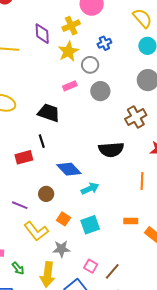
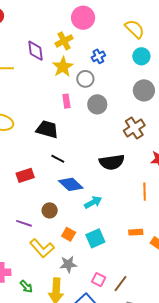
pink rectangle: (70, 86) -> (66, 101), turned -72
black line: (42, 141) -> (58, 159), moved, turned -40

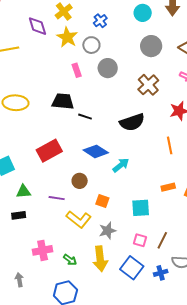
black line: (58, 159) -> (85, 117), moved
red rectangle: (25, 175) -> (49, 151), size x1.4
cyan square: (95, 238) -> (141, 208), moved, turned 30

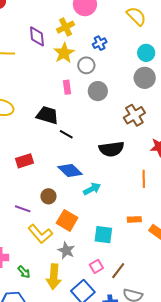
cyan circle: (143, 13) -> (146, 53), moved
red rectangle: (49, 151) -> (25, 161), size x0.7
orange square: (102, 201) -> (67, 220), size x1.5
gray star: (107, 231) -> (66, 250), turned 30
pink square: (140, 240) -> (96, 266), turned 32

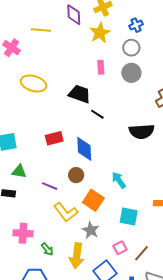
gray circle: (86, 65) -> (131, 48), moved
blue diamond: (70, 171) -> (84, 149), moved, turned 40
cyan arrow: (92, 189) -> (119, 180), moved, turned -102

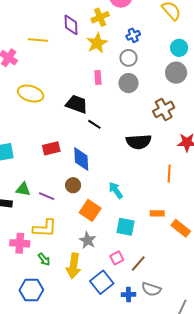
green triangle: (19, 171) -> (23, 189), moved
yellow L-shape: (66, 212) -> (45, 228), moved, turned -50

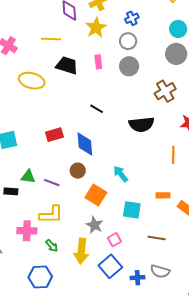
yellow line: (38, 40) -> (51, 39), moved
black trapezoid: (77, 104) -> (67, 65), moved
pink square: (117, 258) -> (114, 240), moved
brown line: (138, 263) -> (157, 238), moved, turned 60

